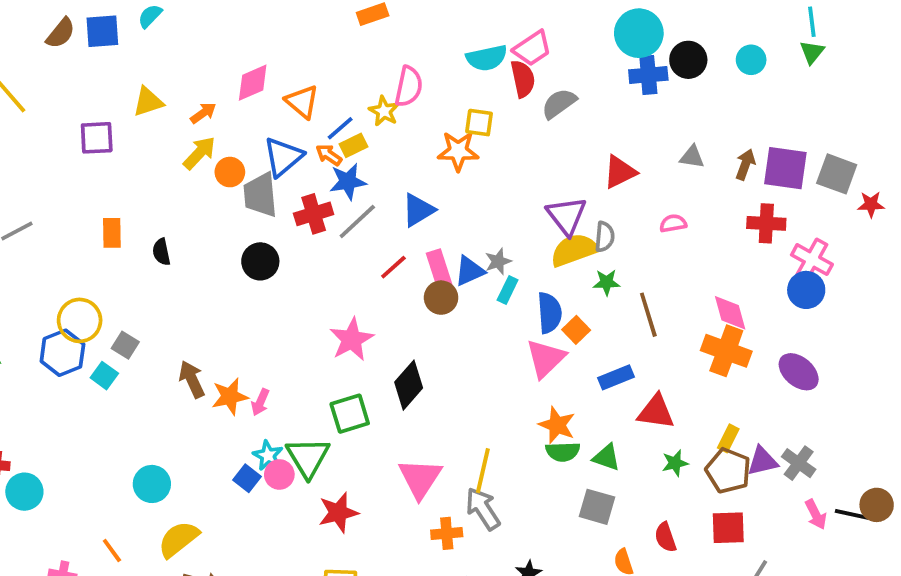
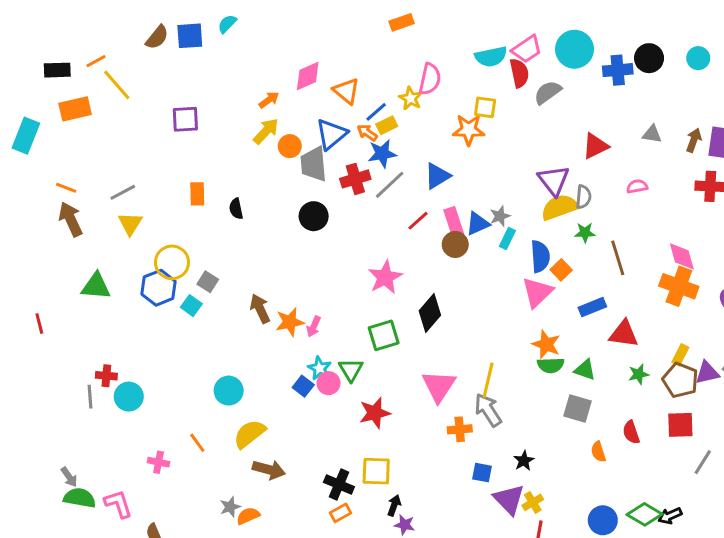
cyan circle: (639, 33) -> (574, 49), moved
yellow triangle: (148, 102) -> (130, 224), moved, turned -40
green triangle: (308, 457) -> (351, 370), size x0.7

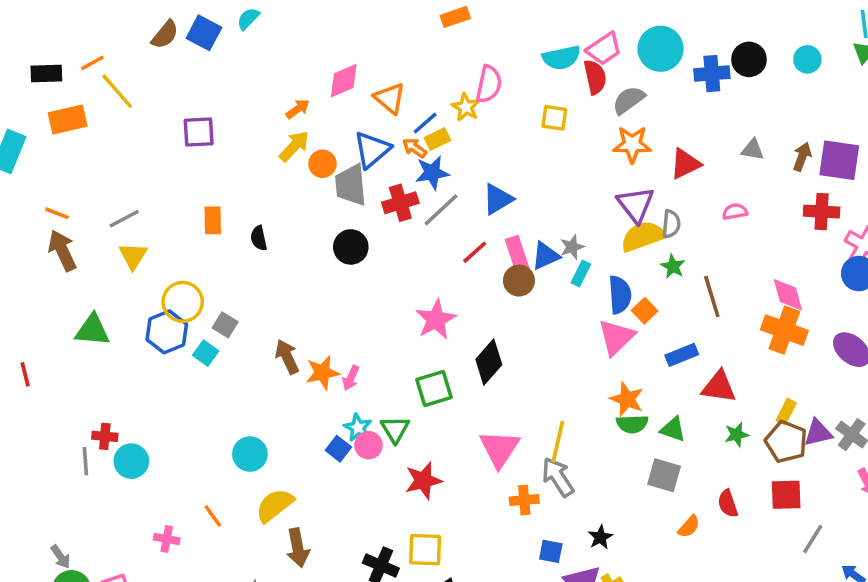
blue square: (190, 36) -> (204, 33), turned 32
orange star: (469, 130) -> (632, 144), moved
green star: (585, 233) -> (673, 266), turned 30
orange semicircle: (598, 452) -> (689, 527), turned -120
brown arrow: (269, 470) -> (298, 548), turned 64

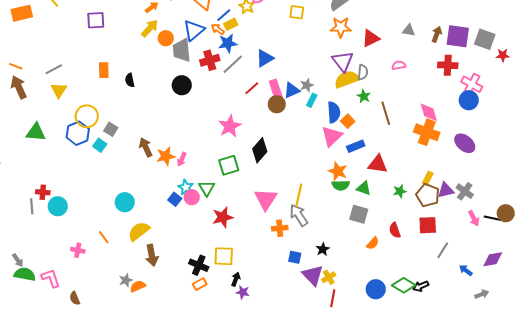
blue rectangle: (682, 355) -> (356, 146), moved
red triangle: (719, 387) -> (378, 164), moved

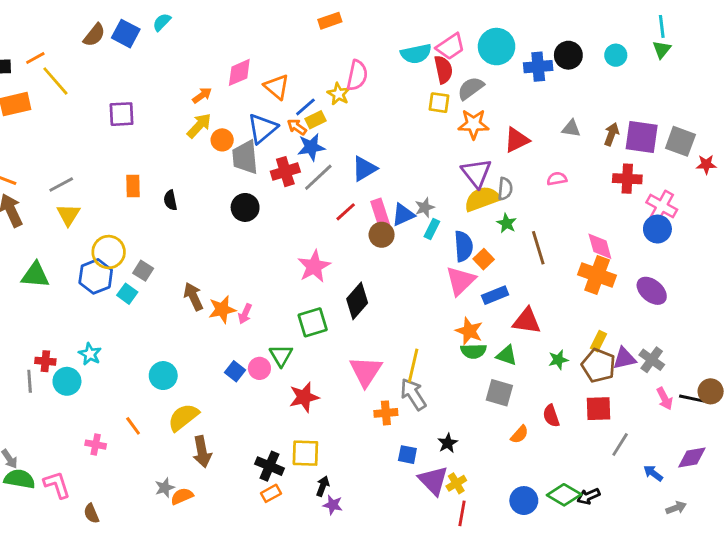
yellow square: (297, 12) -> (439, 103), moved
cyan star: (186, 187) -> (90, 354), moved

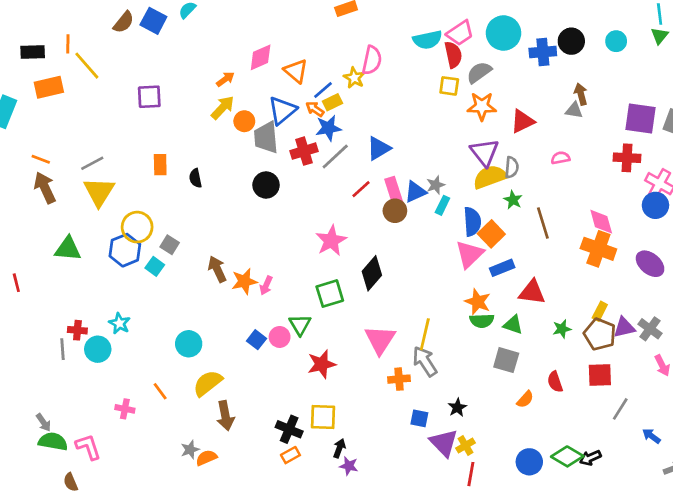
orange line: (35, 58) -> (68, 44), turned -60
brown arrow: (611, 134) -> (581, 94), moved, turned -35
yellow triangle: (68, 215) -> (99, 192), size x1.4
orange square: (484, 259) -> (491, 234), size x1.4
brown semicircle: (91, 513) -> (71, 482), moved

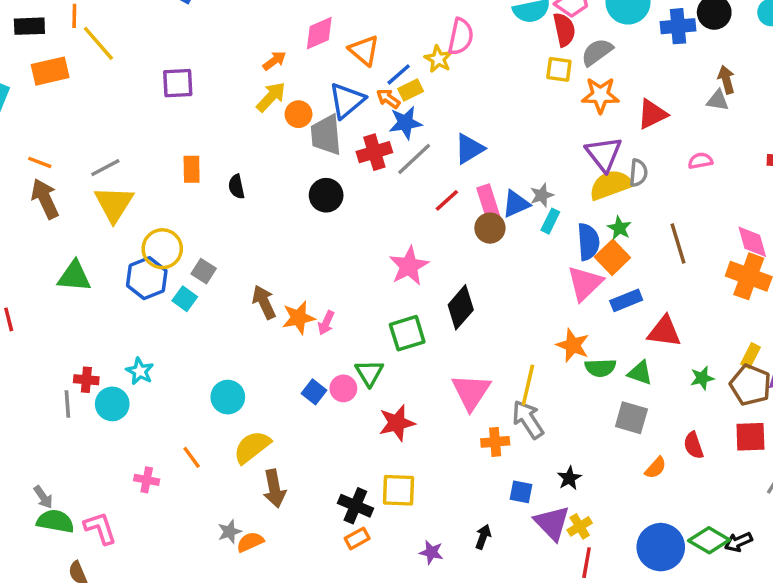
green star: (513, 200) -> (619, 228), moved
orange star: (478, 302) -> (573, 345), moved
black arrow: (339, 448) -> (483, 537), moved
blue circle: (529, 462) -> (661, 547), size x1.4

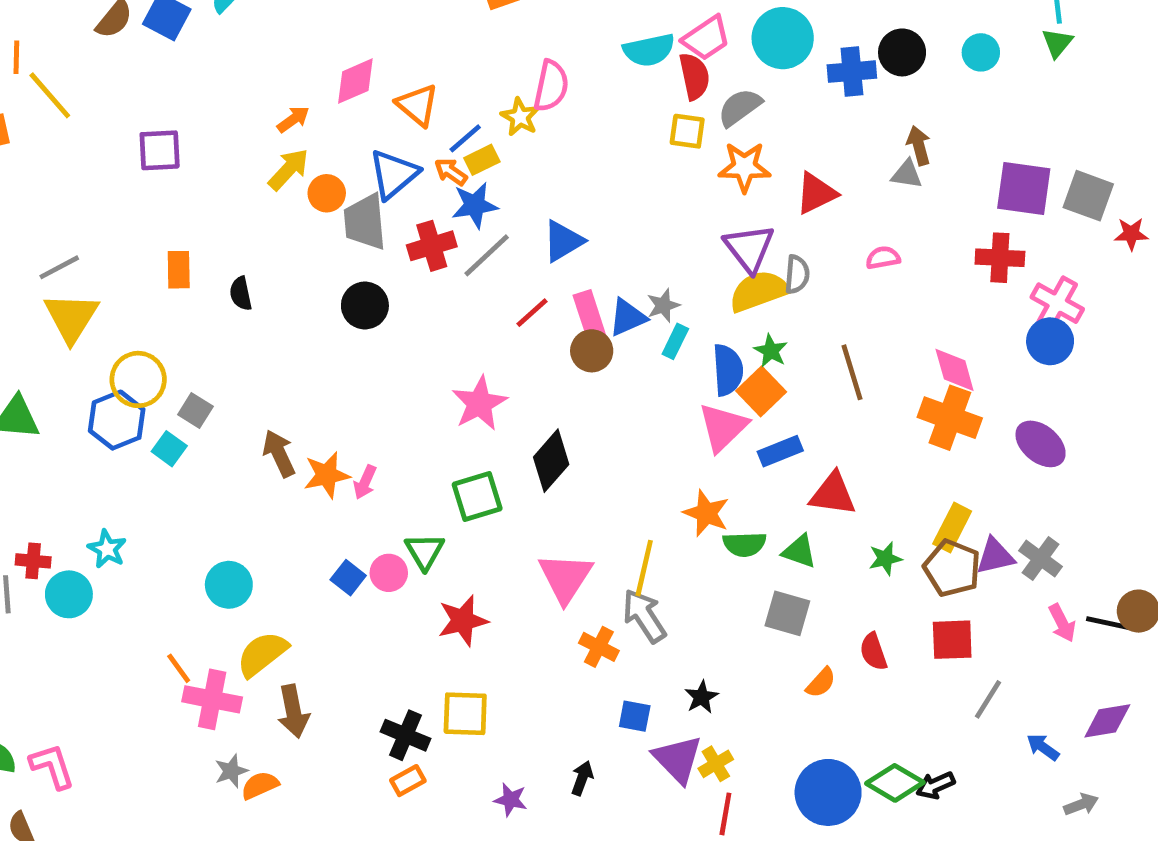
yellow rectangle: (750, 356) -> (952, 527), size x1.4
orange cross: (495, 442) -> (599, 647), turned 32
pink cross: (147, 480) -> (212, 699), moved, size x1.6

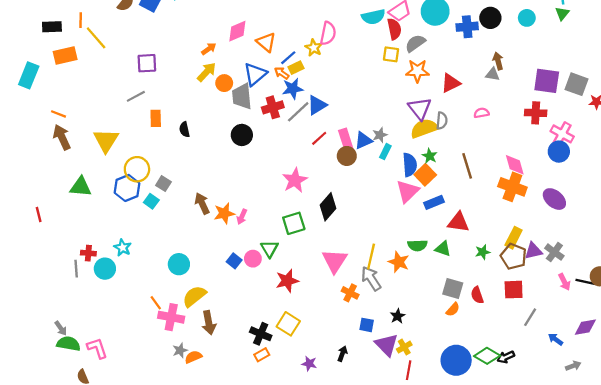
blue triangle: (563, 241) -> (317, 105), moved
gray line: (59, 267) -> (136, 96), moved
orange star: (706, 513) -> (399, 262), moved
gray square: (787, 613) -> (453, 288), moved
yellow square: (465, 714) -> (288, 324), turned 30

